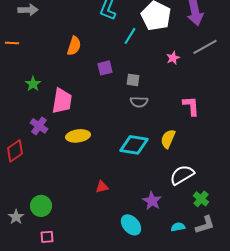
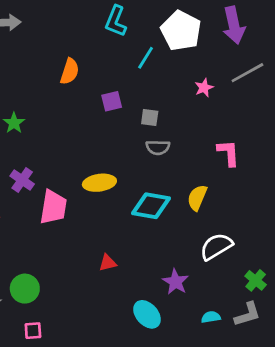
pink trapezoid: (62, 101) -> (53, 207), moved
yellow ellipse: (78, 136) -> (99, 183), moved
green cross: (201, 199) -> (256, 280), moved

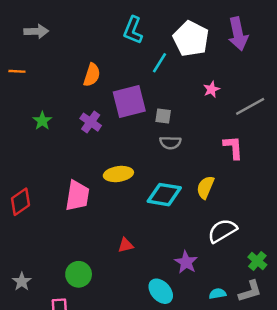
gray line: (247, 73) -> (250, 106), moved
purple square: (112, 101) -> (129, 101), size x1.8
purple cross: (22, 180) -> (91, 122), moved
green circle: (25, 289) -> (79, 274), moved

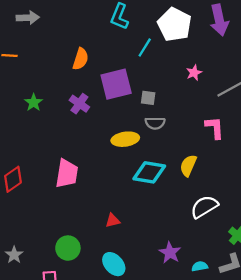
yellow ellipse: (118, 174) -> (125, 139), moved
purple star: (186, 262) -> (170, 253), moved
cyan ellipse: (161, 291) -> (114, 264), moved

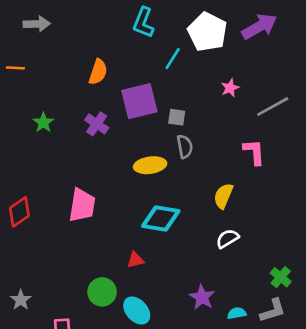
purple arrow: (219, 20) -> (259, 27), turned -108
gray semicircle: (155, 123) -> (185, 147), turned -102
cyan diamond: (149, 172) -> (161, 219), moved
white semicircle: (204, 207) -> (227, 239), moved, size x0.7
green circle: (68, 248) -> (102, 292), moved

